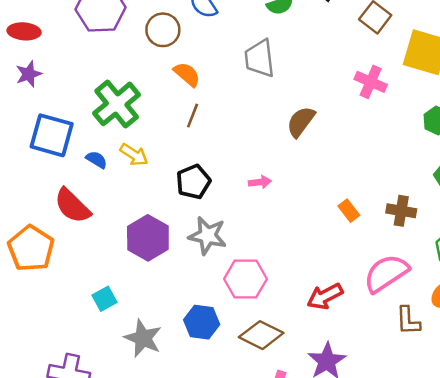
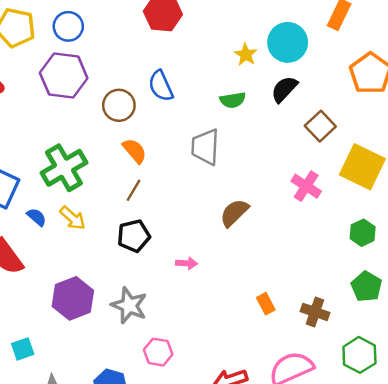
black pentagon: (193, 182) -> (134, 236), moved
pink hexagon: (245, 279) -> (158, 352), size x0.7

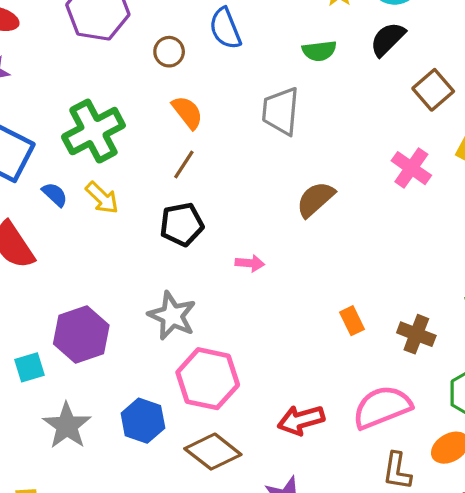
brown circle: (119, 105) -> (169, 52), size x0.7
purple hexagon: (73, 298) -> (81, 335), moved
pink hexagon: (158, 352) -> (208, 379), size x1.6

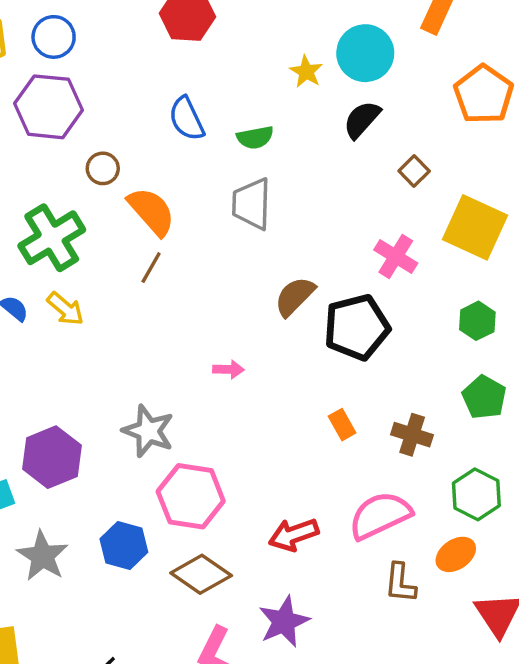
green semicircle: (319, 51) -> (255, 137), moved
brown circle: (169, 52) -> (103, 168), moved
brown square: (433, 90) -> (414, 171), size x0.7
orange semicircle: (187, 112) -> (151, 211), size x1.4
black pentagon: (182, 224) -> (357, 327), moved, size x1.4

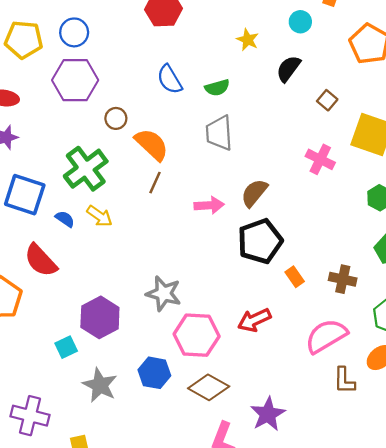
cyan circle: (365, 53) -> (300, 22), moved, size x0.6
black pentagon: (357, 327) -> (260, 241), moved
pink arrow: (228, 369) -> (209, 205), moved, size x1.4
red arrow: (294, 535) -> (254, 320), moved

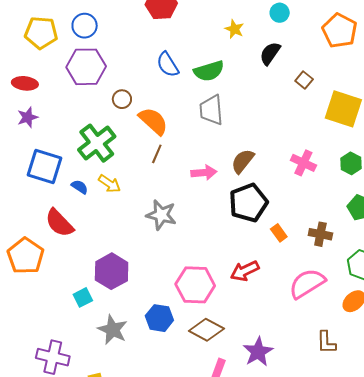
green semicircle: (217, 88) -> (209, 71), size x1.4
pink cross: (320, 159) -> (303, 163), moved
gray star: (164, 294) -> (161, 215), moved
brown L-shape: (344, 380) -> (326, 342), moved

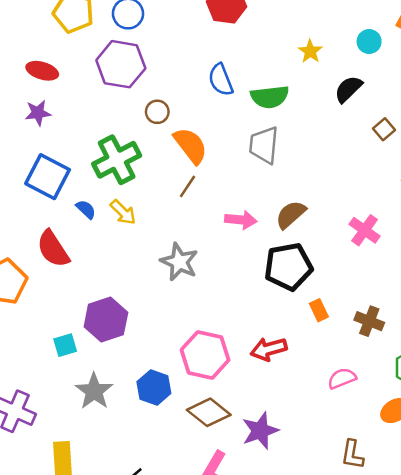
pink semicircle: (307, 283) -> (342, 378), size x0.6
purple star: (258, 352) -> (260, 431), moved

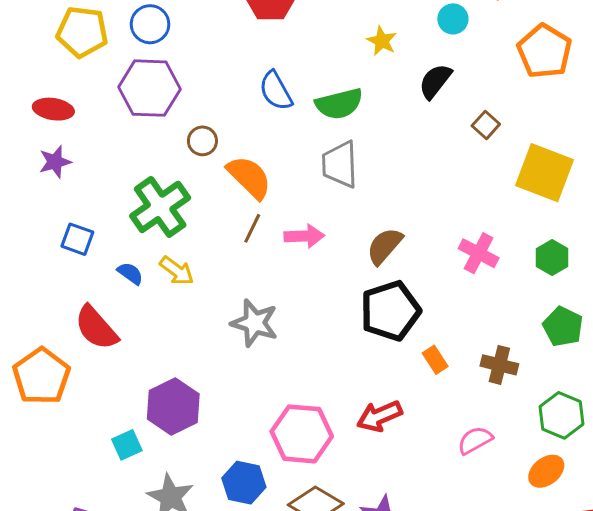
blue square: (48, 177) -> (77, 239), size x0.6
pink arrow: (241, 220) -> (304, 236), moved

